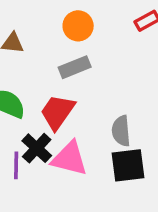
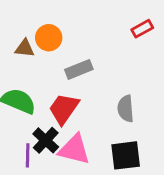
orange circle: (78, 26) -> (49, 38), moved
gray semicircle: (121, 131) -> (126, 109), moved

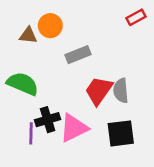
red trapezoid: (64, 109) -> (99, 91), moved
black cross: (46, 140) -> (48, 120), turned 30
pink triangle: (74, 149) -> (74, 128), turned -40

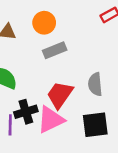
orange circle: (50, 26) -> (44, 23), moved
red trapezoid: (99, 91) -> (60, 95), moved

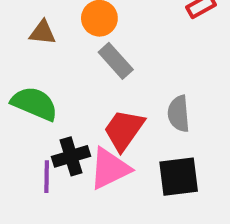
gray rectangle: (55, 50) -> (116, 61), turned 70

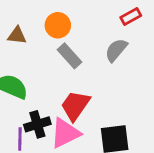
gray semicircle: (179, 114) -> (116, 50), moved, turned 45

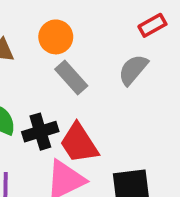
red trapezoid: (75, 105) -> (79, 143), turned -68
black cross: (37, 124) -> (40, 132), moved

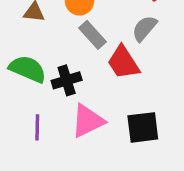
red trapezoid: (79, 143) -> (123, 63), moved

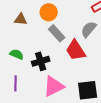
green semicircle: (28, 69) -> (17, 54), size x0.6
purple line: (37, 127) -> (16, 83), moved

